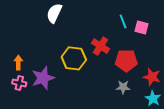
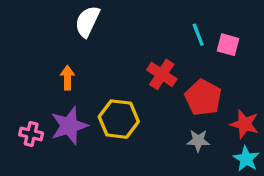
yellow hexagon: (74, 58) -> (119, 119), moved
red pentagon: (126, 60) -> (203, 98), turned 30
orange arrow: (18, 63) -> (67, 78), moved

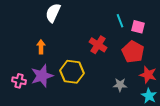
red pentagon: (203, 98) -> (133, 52), moved

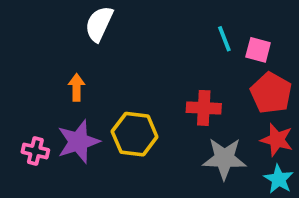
red cross: (98, 45) -> (204, 108), moved, turned -30
red pentagon: (133, 52) -> (271, 93), moved
gray star: (120, 85) -> (224, 158), size x1.6

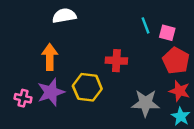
white semicircle: (99, 24) -> (64, 16), turned 55
orange arrow: (77, 87) -> (50, 57), size x1.5
red cross: (204, 108) -> (116, 61), moved

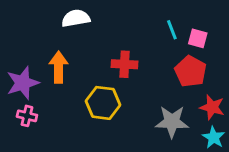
red cross: (116, 61) -> (125, 64), moved
red pentagon: (176, 61) -> (191, 71), moved
purple star: (51, 92) -> (23, 83), moved

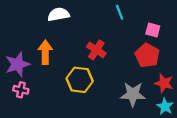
cyan line: (172, 30) -> (120, 12), moved
red cross: (125, 64) -> (96, 50), turned 30

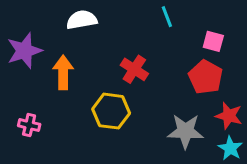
purple star: (18, 64) -> (24, 51), moved

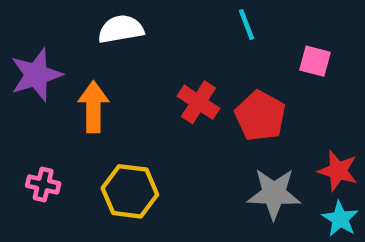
red pentagon: (206, 77) -> (260, 116), moved
yellow hexagon: (111, 111) -> (130, 191), moved

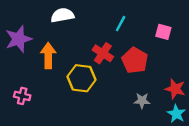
cyan line: (246, 25) -> (121, 24), moved, turned 49
yellow hexagon: (130, 191) -> (81, 78), moved
gray star: (274, 194) -> (142, 101), size x0.6

